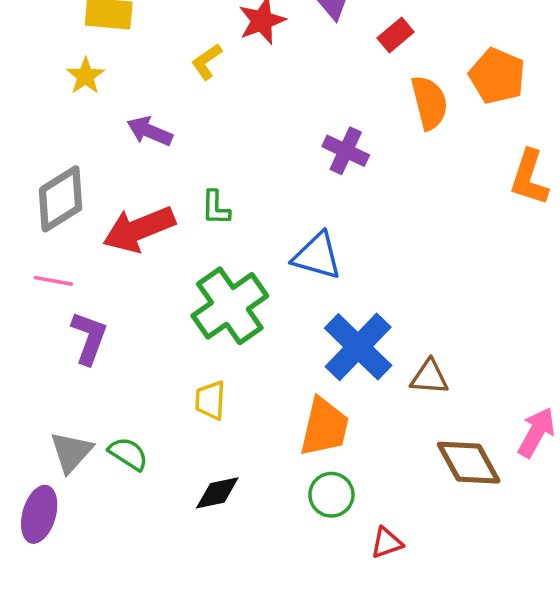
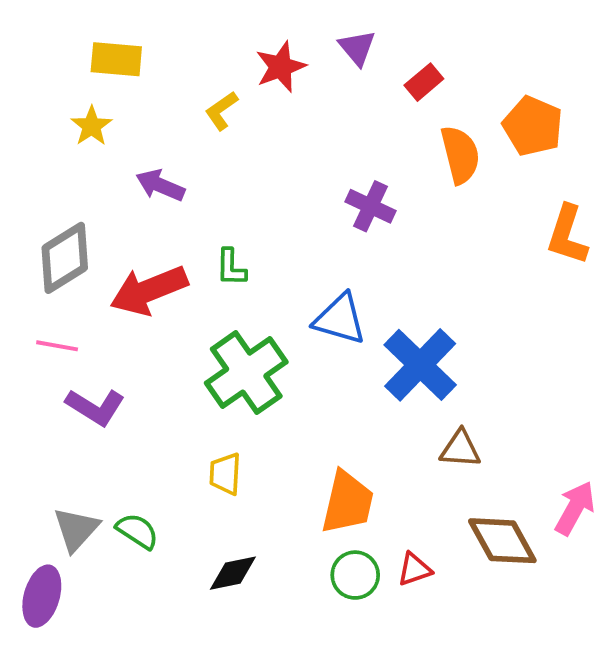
purple L-shape: (89, 338) -> (95, 407), turned 102
blue cross: (358, 347) -> (420, 365), moved
red triangle: (387, 543) -> (414, 569), moved

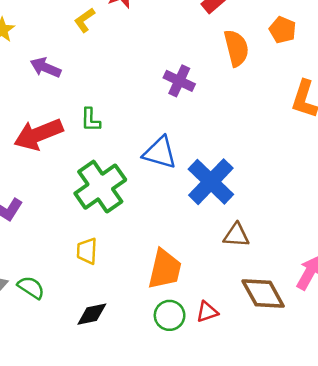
orange pentagon: (533, 126) -> (283, 30), size x0.7

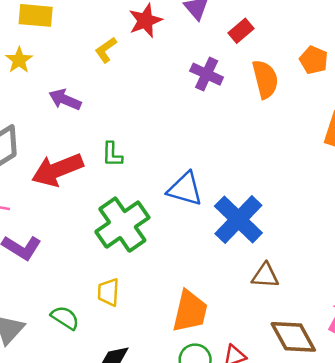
purple cross: (179, 81) -> (207, 74), moved
green semicircle: (31, 287) -> (65, 318), moved

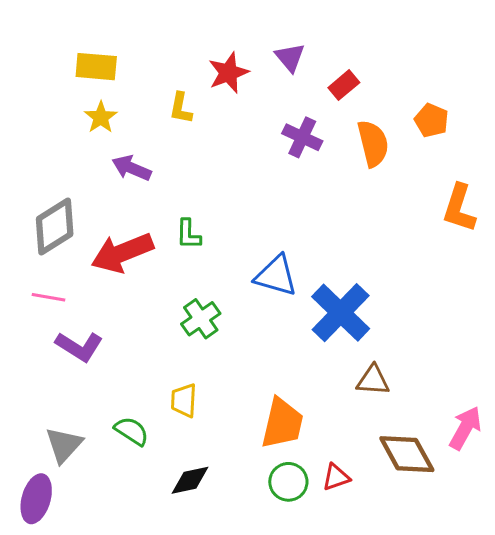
yellow L-shape: (106, 50) -> (181, 108), turned -44
yellow star: (19, 60) -> (101, 117), moved
green cross: (122, 225) -> (201, 319), size x0.6

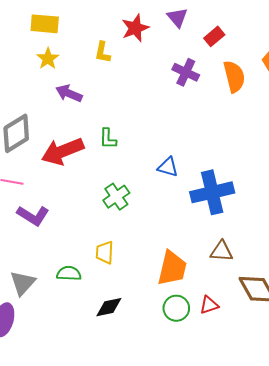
blue triangle: (276, 276) -> (168, 167), size x0.7
blue cross: (341, 313) -> (212, 192), turned 33
brown triangle: (373, 380) -> (222, 251), moved
green semicircle: (132, 431) -> (69, 273), turned -30

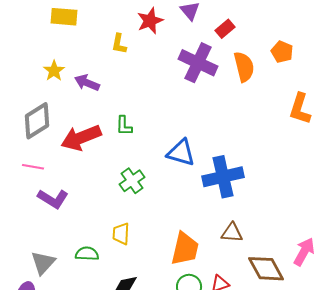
yellow star: (48, 59) -> (54, 71), moved
purple cross: (186, 72) -> (198, 63), size x1.5
blue triangle: (168, 167) -> (181, 153), size x1.4

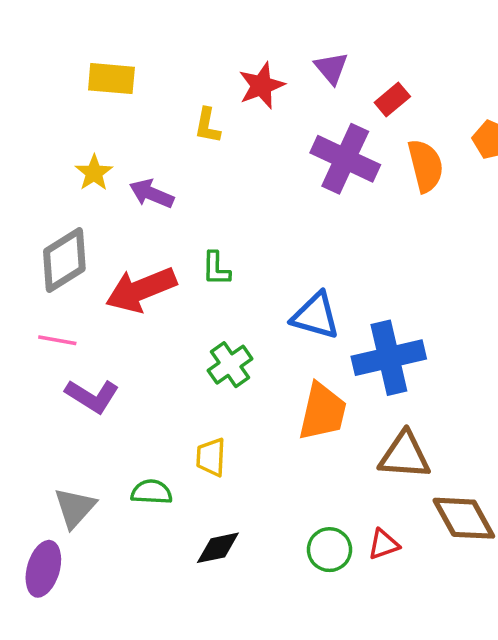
brown triangle: (232, 233) -> (405, 455), size x1.4
orange trapezoid: (185, 249) -> (323, 412), moved

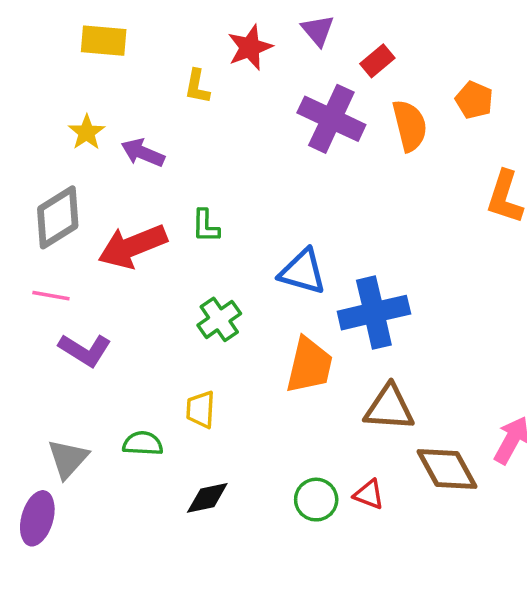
red triangle: (384, 544) -> (369, 494), turned 40

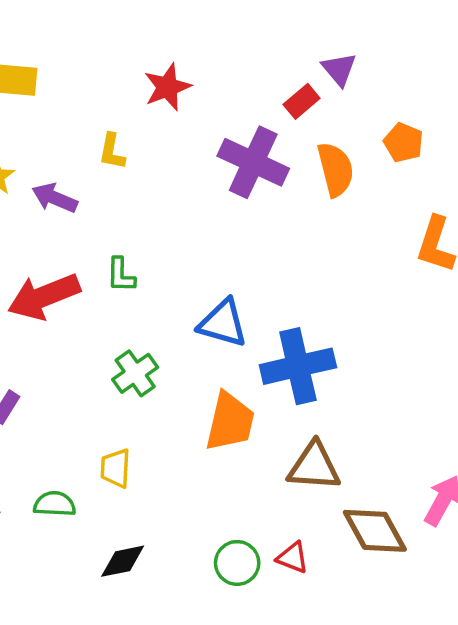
purple triangle: (318, 30) -> (339, 69), moved
yellow L-shape: (197, 86) -> (112, 151), moved

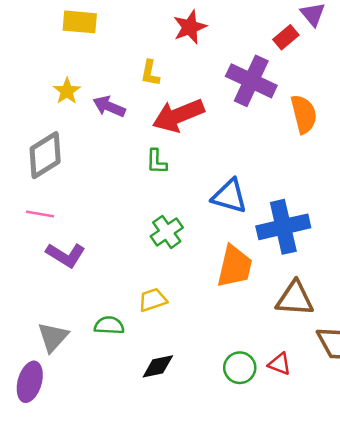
orange semicircle: (336, 169) -> (304, 114), moved
red arrow: (44, 296) -> (178, 115), moved
yellow trapezoid: (115, 468) -> (153, 300), turned 68

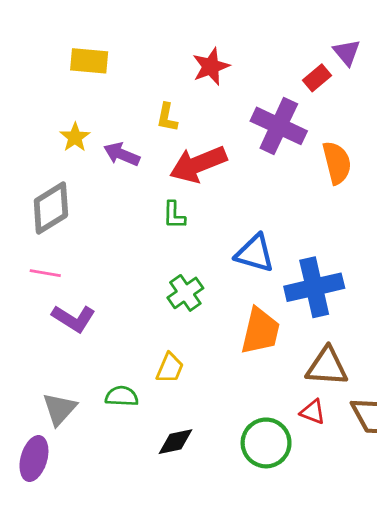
yellow trapezoid: (153, 300) -> (170, 368), turned 132
red triangle: (279, 364) -> (313, 412), moved
green circle: (240, 368) -> (266, 443), size x1.4

